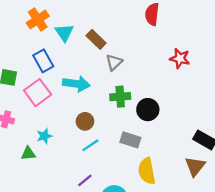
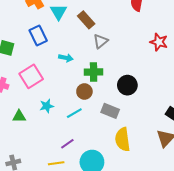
cyan arrow: (76, 84) -> (66, 58), size x0.6
pink square: (38, 93) -> (31, 76), moved
green cross: (120, 97) -> (94, 72), moved
brown circle: (85, 121) -> (84, 91), moved
cyan star: (44, 136) -> (47, 106), moved

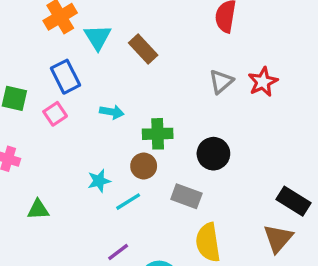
gray triangle: (101, 41) -> (221, 82), moved
red star: (159, 42) -> (263, 82), turned 30
pink square: (31, 76) -> (55, 114), moved, size x0.6
cyan star: (47, 106) -> (99, 181), moved

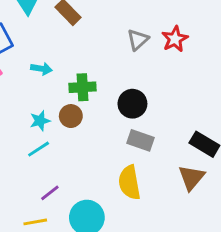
cyan star: (99, 181) -> (40, 121), moved
gray rectangle: (186, 196) -> (140, 140), moved
cyan line: (128, 202) -> (39, 149), moved

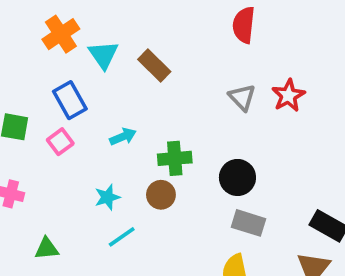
gray triangle: (138, 40) -> (242, 97), turned -30
cyan arrow: (41, 69) -> (123, 137), turned -30
cyan star: (40, 121) -> (107, 197), moved

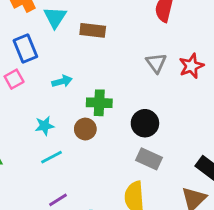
brown rectangle: (154, 65) -> (93, 30), turned -45

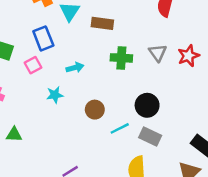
green cross: (99, 103) -> (121, 58), moved
cyan star: (44, 126) -> (55, 95), moved
cyan line: (52, 157) -> (120, 128), moved

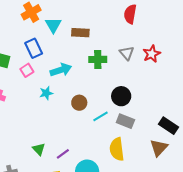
cyan arrow: (75, 68) -> (61, 70), size x1.5
green triangle: (14, 135) -> (39, 149), moved, turned 48

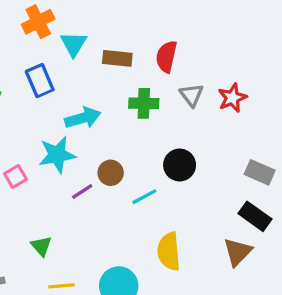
red semicircle: (130, 14) -> (166, 57), moved
pink square: (27, 70) -> (16, 177), moved
cyan star: (46, 93) -> (57, 155), size x1.6
gray rectangle: (125, 121) -> (260, 172), moved
purple line: (63, 154) -> (82, 192), moved

